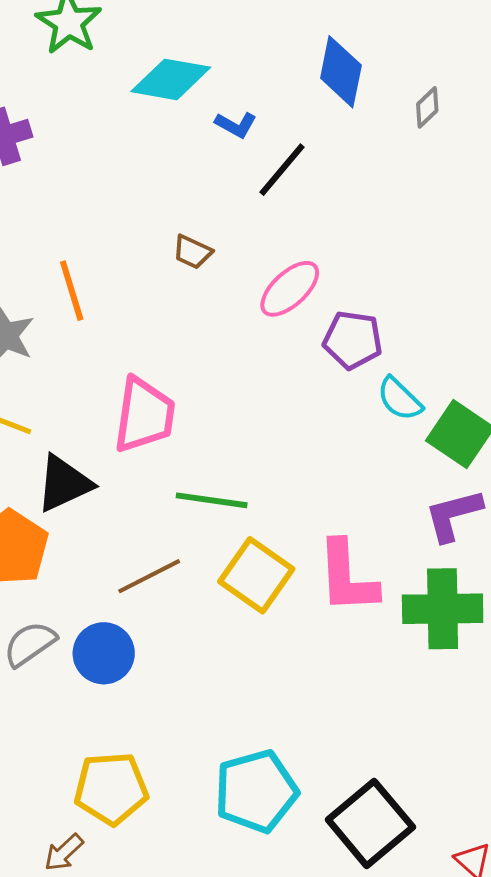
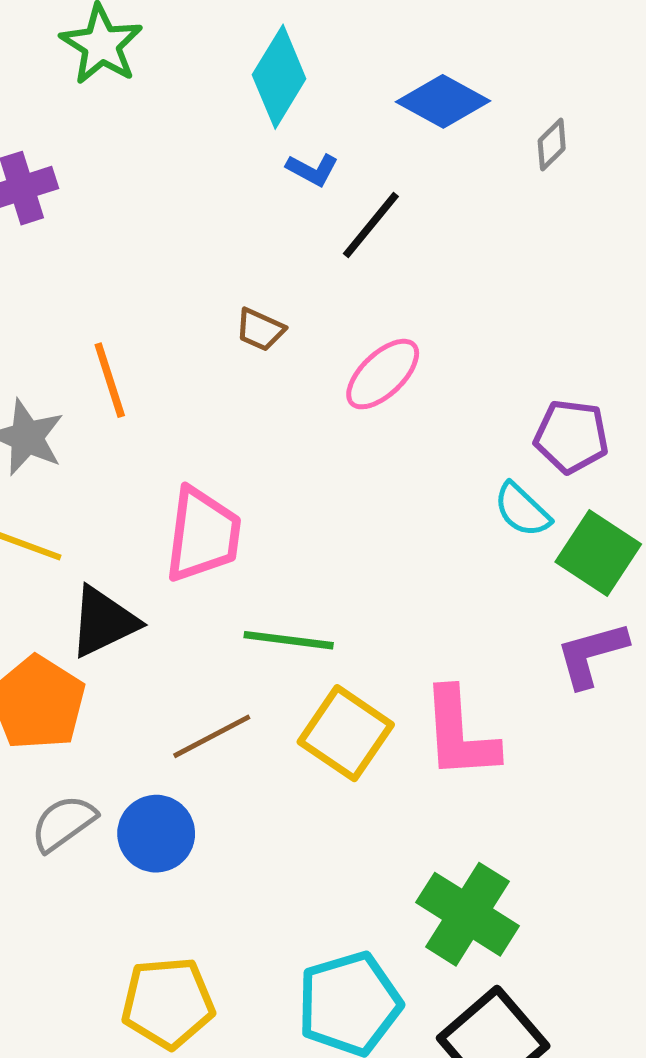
blue diamond: (341, 72) -> (443, 101), turned -72
cyan diamond: (171, 79) -> (279, 77), moved, turned -68
purple pentagon: (353, 340) -> (571, 436), moved
green cross: (443, 609) -> (467, 914), moved, turned 34

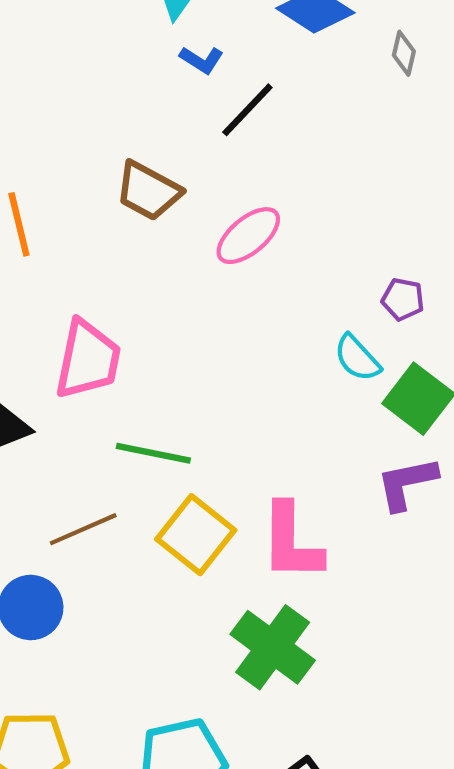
gray diamond: (552, 145) -> (404, 53), turned -36
brown trapezoid: (260, 330) -> (148, 191), size x1.6
purple pentagon: (571, 436) -> (403, 299), size x0.7
green cross: (467, 914) -> (273, 647), moved

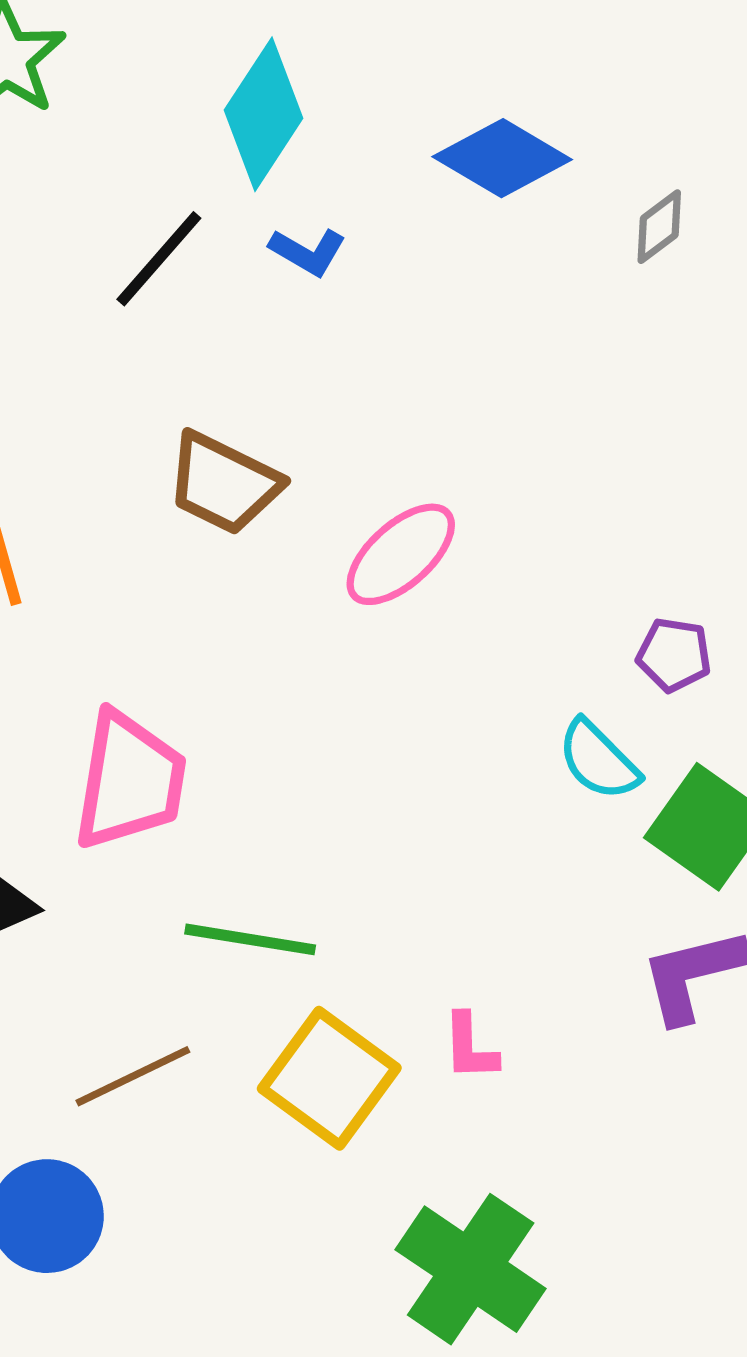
gray diamond: (404, 53) -> (659, 227), turned 42
black line: (247, 110) -> (159, 259), moved
pink L-shape: (291, 542) -> (470, 1047), moved, size x0.5

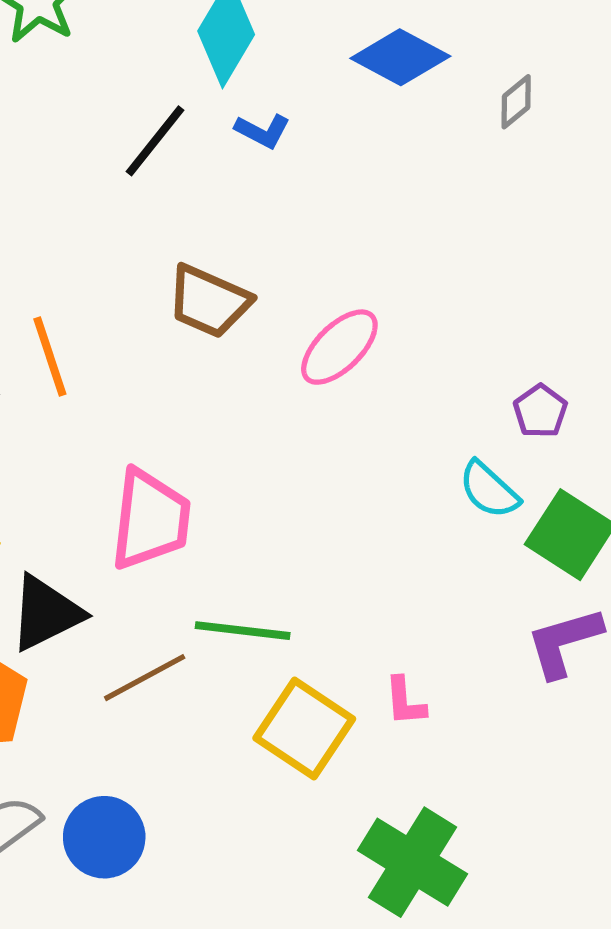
purple pentagon: (674, 655) -> (540, 411), turned 30
brown line: (133, 1076) -> (145, 678), moved

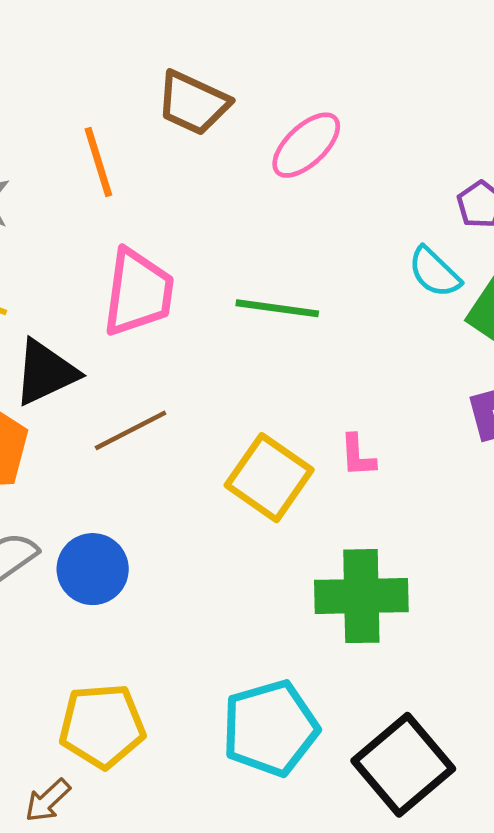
orange line: (50, 357) -> (98, 162), moved
green line: (243, 631) -> (277, 308), moved
green cross: (413, 862) -> (361, 596), turned -34

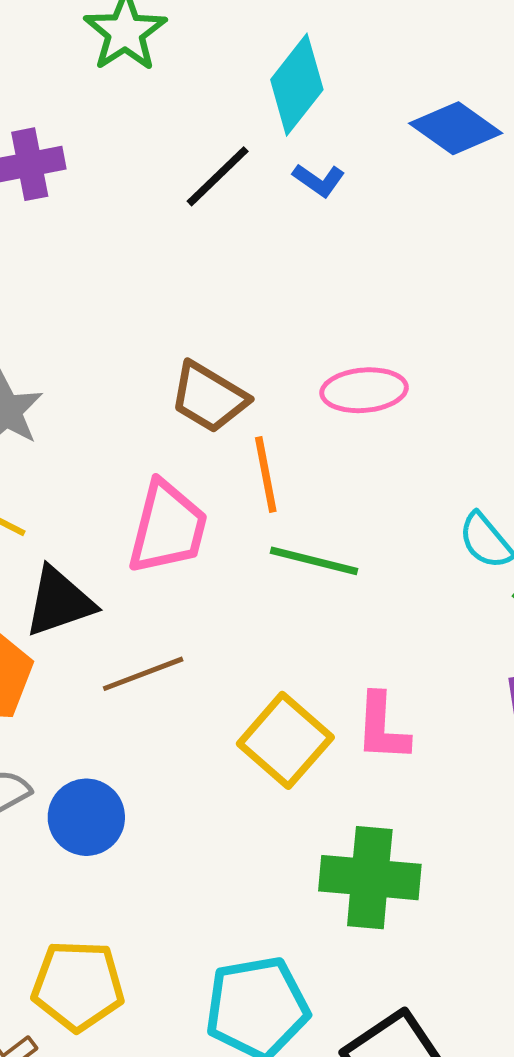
brown trapezoid: (193, 103) -> (209, 397), moved
pink ellipse: (306, 145) -> (364, 390), turned 32
orange line: (98, 162) -> (266, 475), moved
pink L-shape: (358, 456) -> (382, 727), size x1.5

